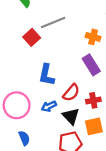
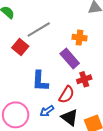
purple rectangle: (91, 65) -> (70, 58), moved
red cross: (93, 100) -> (84, 79), moved

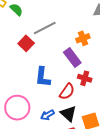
orange cross: (79, 38) -> (83, 38), turned -32
red cross: (84, 79) -> (85, 78), turned 32
blue arrow: (47, 111) -> (47, 115), moved

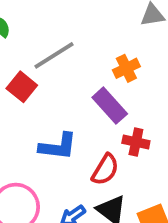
blue L-shape: (43, 77) -> (58, 146), turned -85

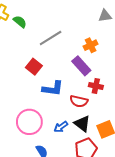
red square: (22, 87) -> (34, 67), moved
red semicircle: (105, 170) -> (79, 101), turned 72

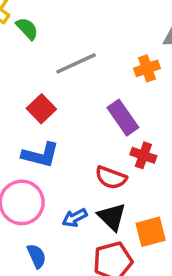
orange cross: (91, 45) -> (147, 68), moved
blue L-shape: (53, 88) -> (40, 155), moved

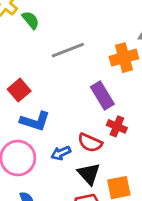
orange cross: (147, 68) -> (124, 58), size x1.4
red square: (41, 109) -> (19, 90), moved
blue arrow: (75, 218) -> (61, 153), moved

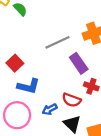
gray line: (68, 50) -> (57, 42), moved

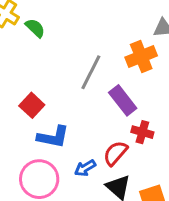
gray line: (57, 42) -> (91, 72), turned -35
red semicircle: (72, 100) -> (115, 153), turned 114

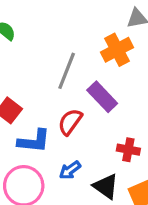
red cross: (142, 132) -> (128, 150), moved
red semicircle: (115, 153) -> (70, 122), moved

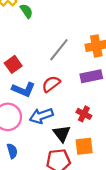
purple rectangle: (102, 97) -> (91, 76), moved, turned -75
blue arrow: (70, 170) -> (41, 116), size x1.5

